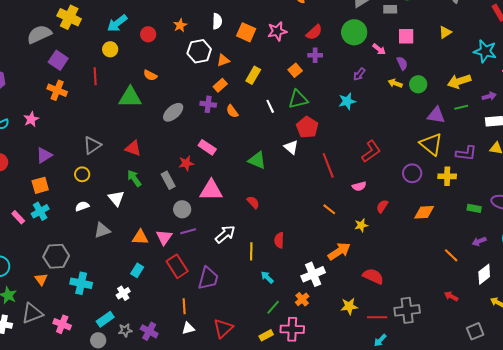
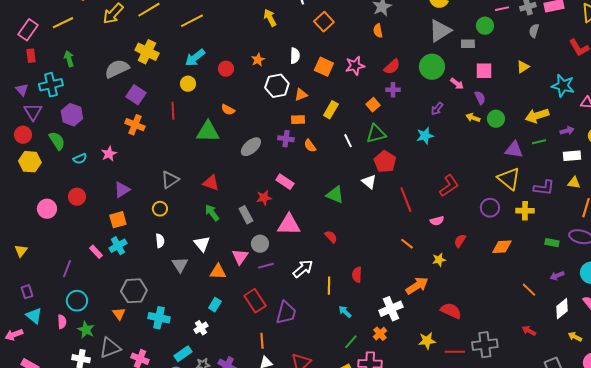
orange rectangle: (220, 85) -> (298, 120), turned 40
white triangle: (116, 198) -> (202, 244), moved
white semicircle: (82, 206) -> (160, 241), turned 104
gray triangle: (102, 230) -> (180, 265), turned -42
pink triangle: (164, 237) -> (240, 257), moved

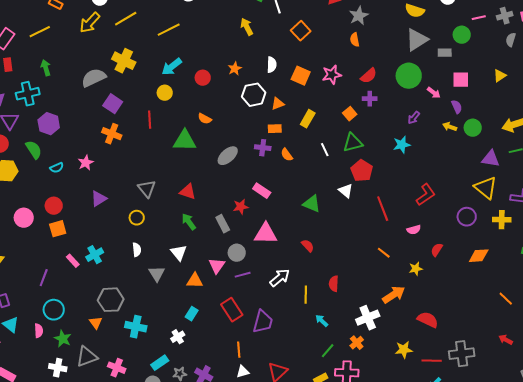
gray triangle: (170, 180) -> (147, 189), turned -36
orange square: (118, 220) -> (58, 229), moved

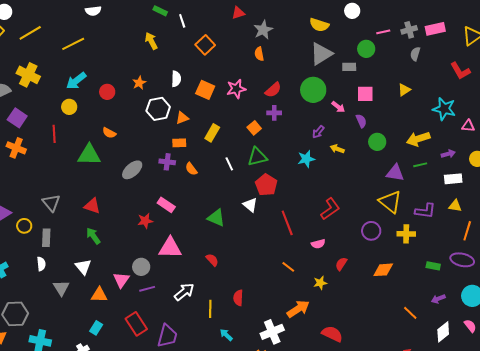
yellow arrow: (450, 127) -> (337, 149), moved
yellow circle: (137, 218) -> (24, 226), moved
gray rectangle: (223, 224) -> (46, 238), moved, turned 30

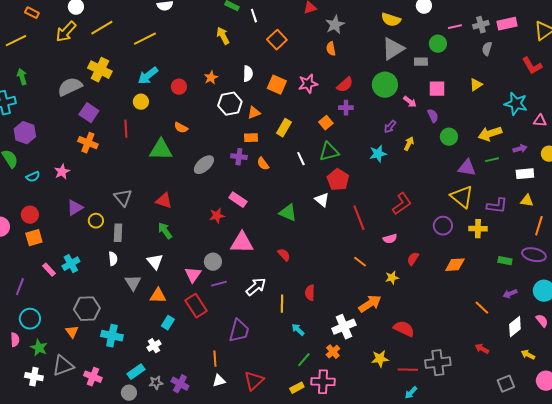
yellow arrow: (337, 149) -> (409, 144), turned 96
orange triangle: (99, 295) -> (158, 296), moved
red rectangle: (136, 324) -> (196, 306), moved

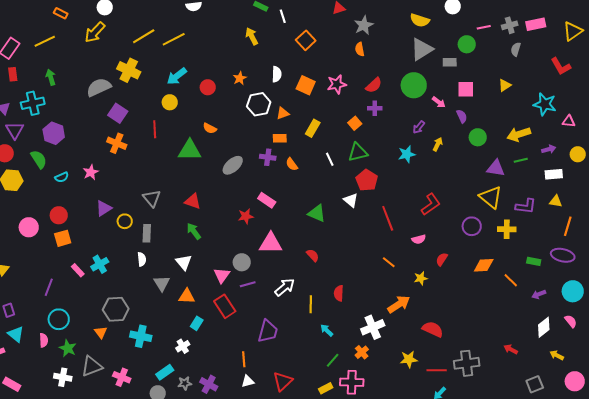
yellow line: (102, 28) -> (144, 36), moved
orange line: (482, 308) -> (511, 280), moved

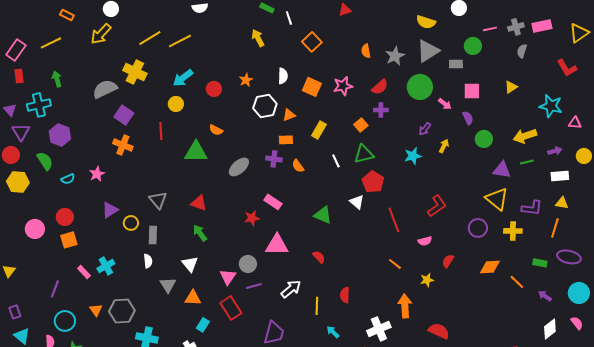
gray star: (364, 25) -> (395, 56), moved
orange line: (568, 226) -> (555, 228), moved
purple arrow: (539, 294) -> (545, 296), turned 56
orange arrow: (399, 304) -> (405, 306), turned -60
orange triangle: (101, 332) -> (96, 310), moved

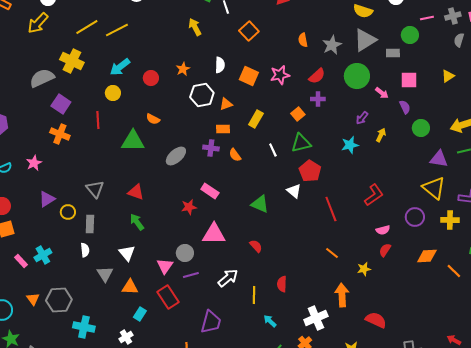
pink semicircle: (425, 241) -> (383, 230), moved

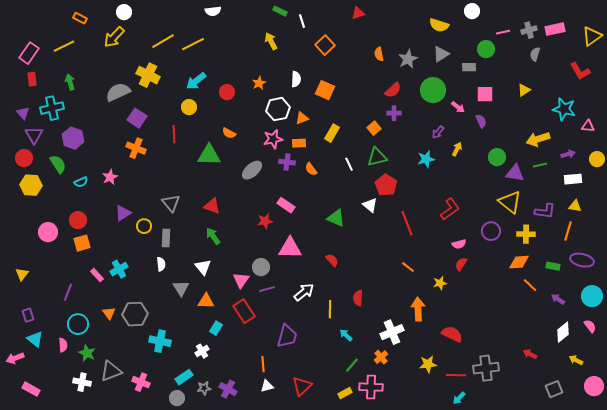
gray triangle: (365, 40) -> (441, 54), size x0.7
pink star: (280, 75) -> (273, 139), moved
green circle: (421, 128) -> (497, 157), moved
orange diamond: (427, 256) -> (519, 262), moved

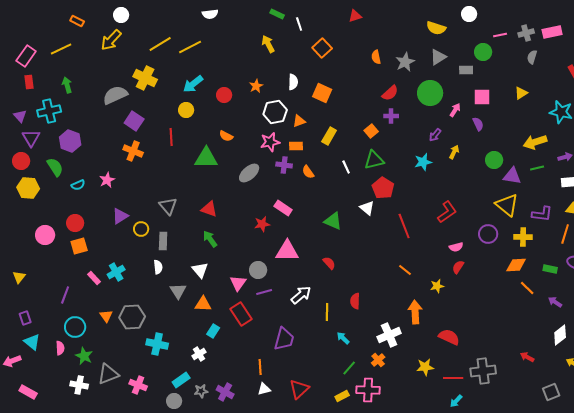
pink arrow: (458, 107) -> (455, 110), turned -96

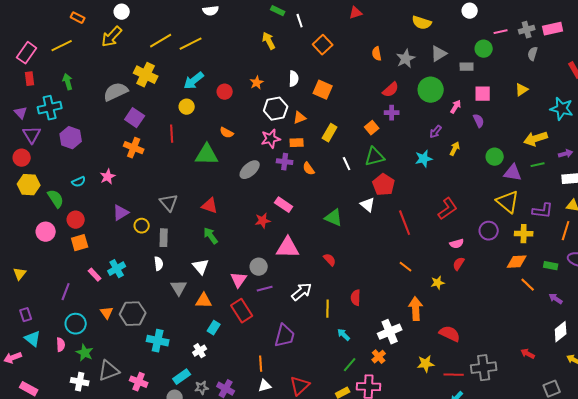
yellow semicircle: (436, 28) -> (422, 23), moved
green semicircle: (55, 167) -> (56, 199), moved

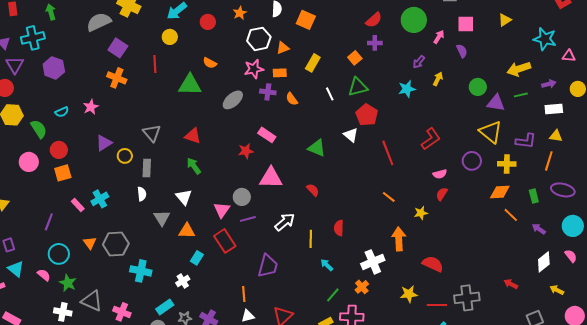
green rectangle: (551, 266) -> (534, 196), turned 64
pink semicircle: (61, 345) -> (44, 275), turned -48
gray triangle: (109, 371) -> (92, 301), turned 45

